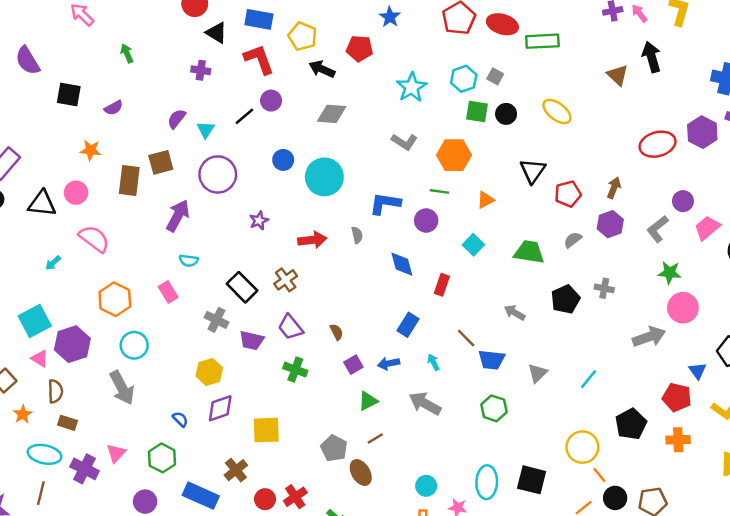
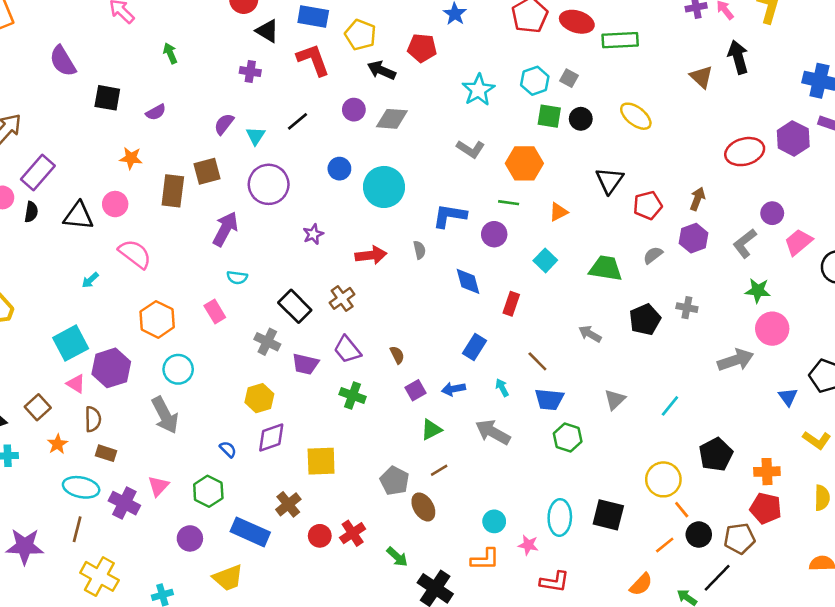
purple circle: (271, 101) -> (354, 110), moved
blue trapezoid: (492, 360) -> (549, 399), moved
red pentagon: (677, 397) -> (766, 508), moved

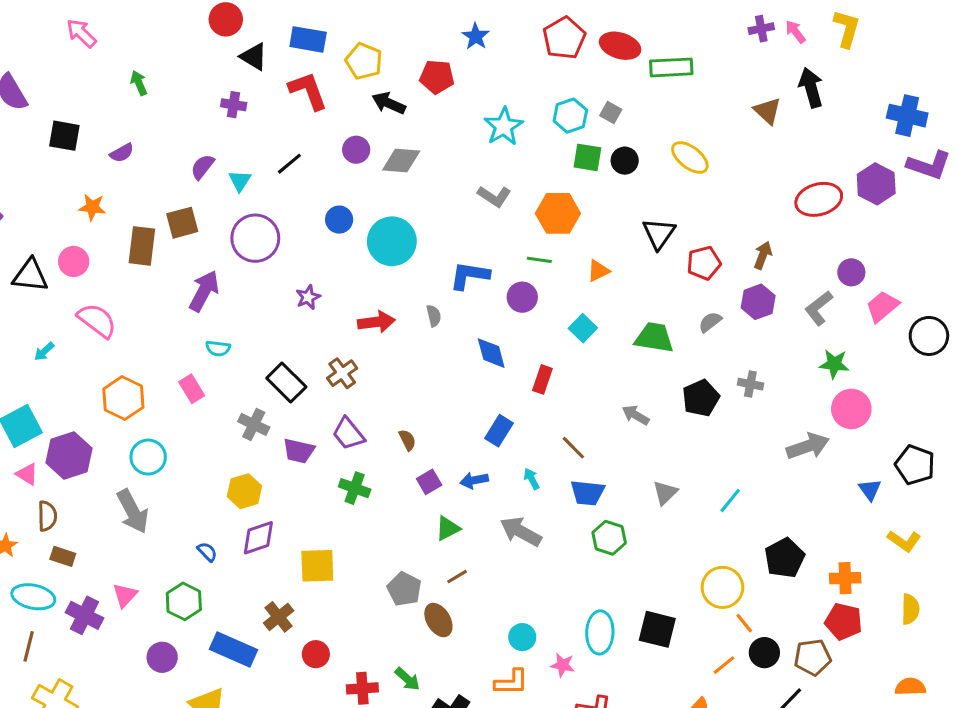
red cross: (353, 533) -> (362, 688), moved, turned 30

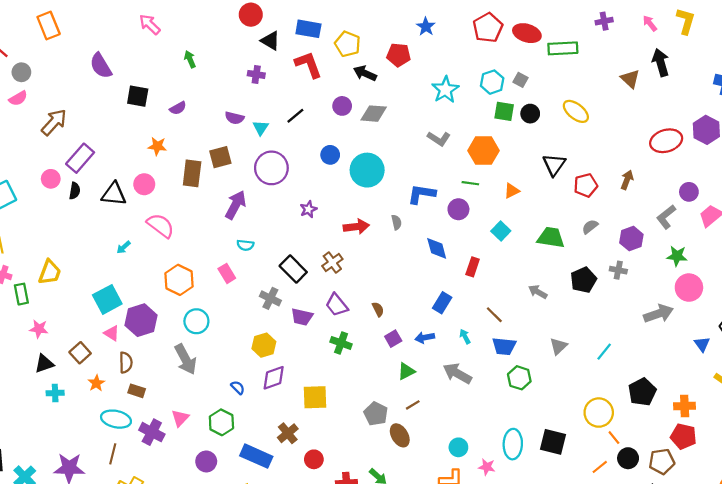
purple cross: (761, 29) -> (604, 21), moved
purple semicircle: (202, 167) -> (234, 118), turned -114
purple hexagon: (758, 302) -> (631, 239), moved

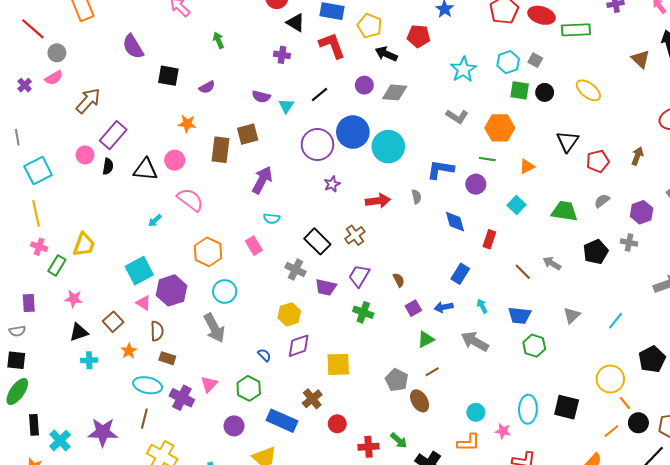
blue circle: (330, 155) -> (353, 132), size x1.8
purple circle: (271, 168) -> (317, 145), moved
green rectangle: (21, 294) -> (57, 265), turned 42
purple trapezoid: (337, 305) -> (359, 276), turned 70
brown line: (494, 315) -> (523, 272), moved

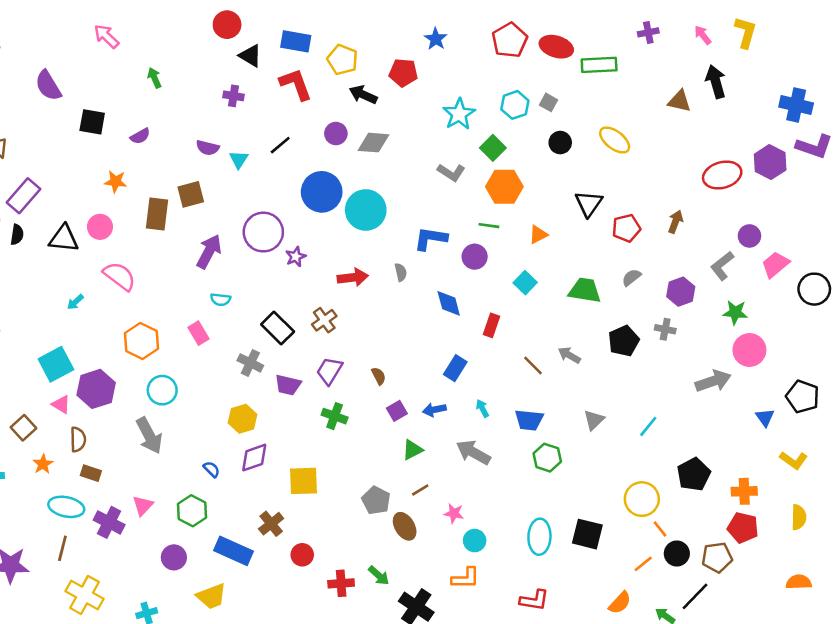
brown triangle: (641, 59) -> (679, 101), turned -30
green square: (520, 90) -> (493, 148), moved, turned 36
purple circle: (317, 145) -> (263, 232), moved
pink star: (503, 431) -> (454, 513), moved

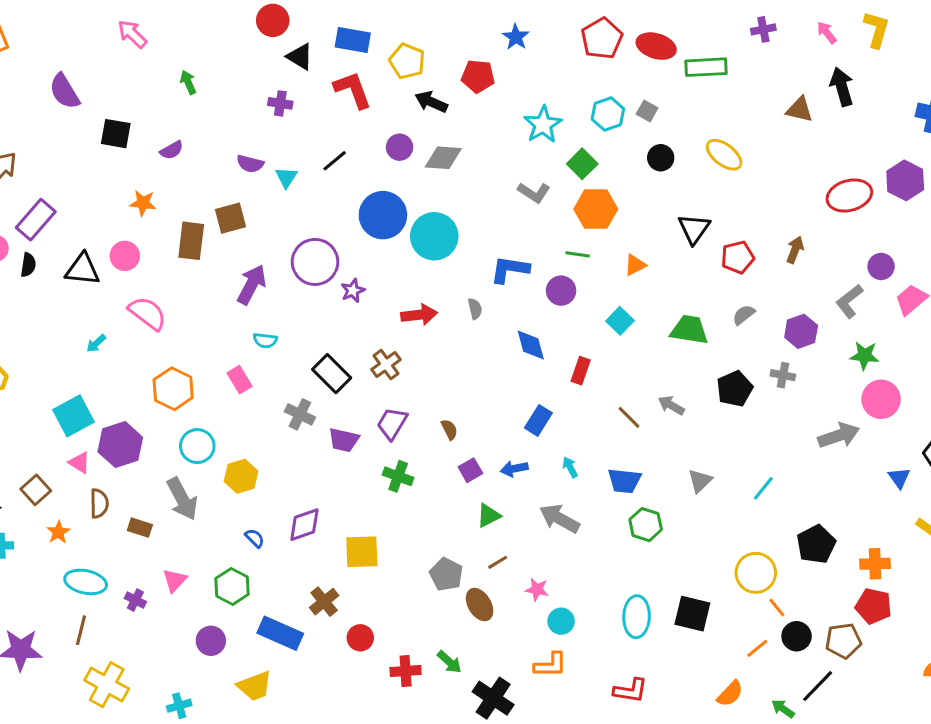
yellow hexagon: (243, 419) -> (241, 476), moved
brown rectangle: (91, 473) -> (140, 528), moved
purple cross: (109, 522) -> (135, 600), size x0.6

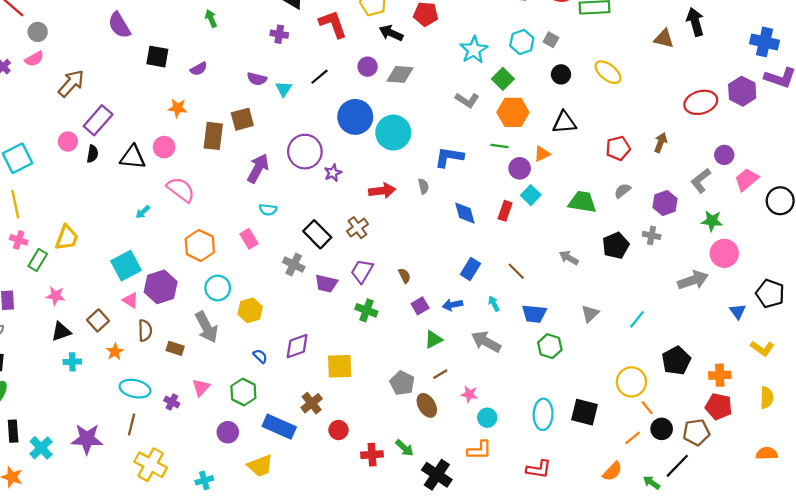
black triangle: (694, 229) -> (564, 122), moved, turned 50
purple circle: (561, 291) -> (520, 168), moved
red rectangle: (581, 371) -> (505, 211), moved
brown line: (629, 417) -> (516, 271), moved

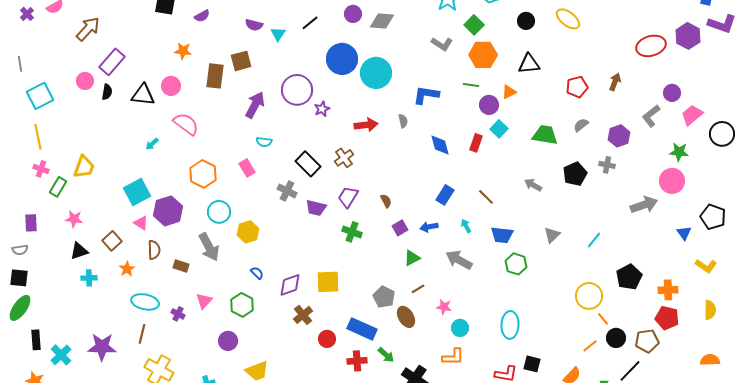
green star: (712, 221) -> (679, 152), moved
purple diamond: (297, 346) -> (290, 285), moved
black square: (584, 412) -> (532, 364), moved, size x0.7
blue rectangle: (279, 427) -> (362, 329), moved

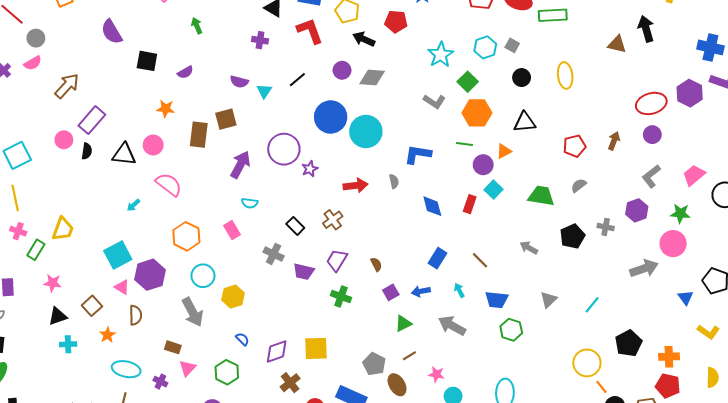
yellow ellipse: (568, 19) -> (565, 75), turned 45
purple circle: (672, 93) -> (652, 135), moved
purple hexagon: (619, 136) -> (637, 210), moved
black rectangle: (308, 164) -> (295, 226), size x0.7
brown rectangle: (181, 266) -> (173, 347), moved

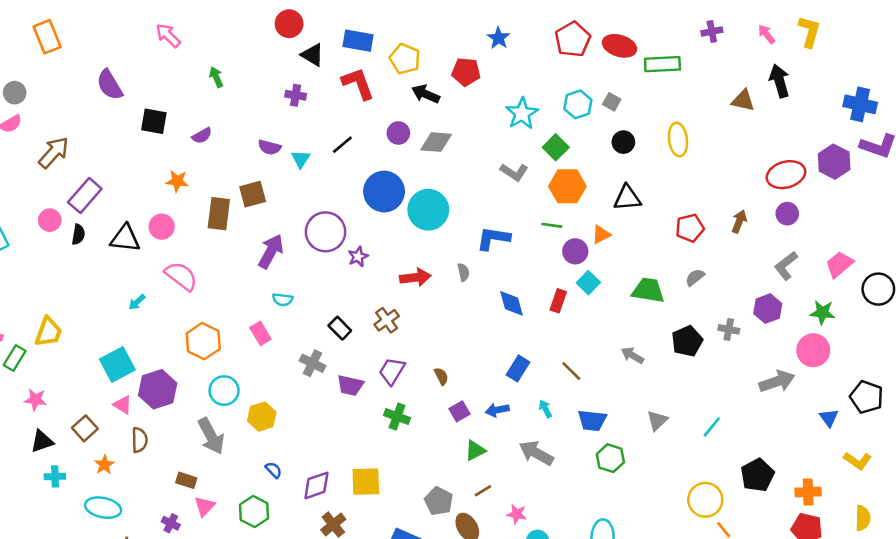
cyan ellipse: (126, 369) -> (103, 508), moved

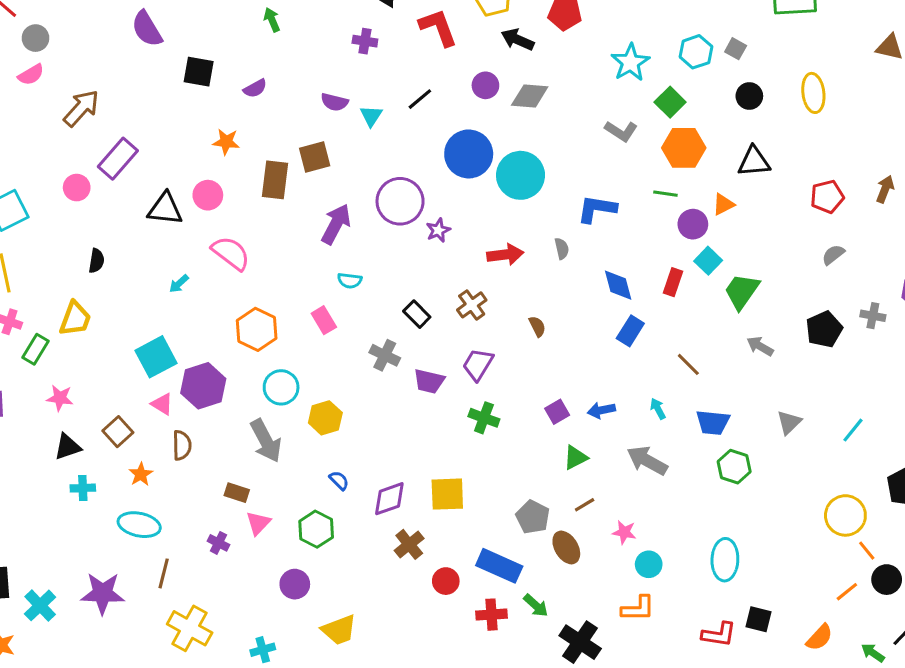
black semicircle: (78, 234) -> (96, 261), moved
green trapezoid: (648, 290) -> (742, 291), moved, turned -64
blue rectangle: (518, 368) -> (630, 331), moved
brown semicircle: (441, 376) -> (537, 326), moved

